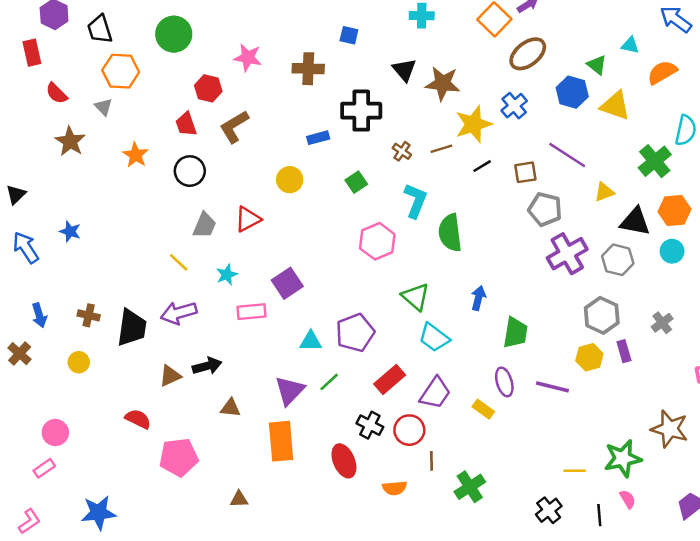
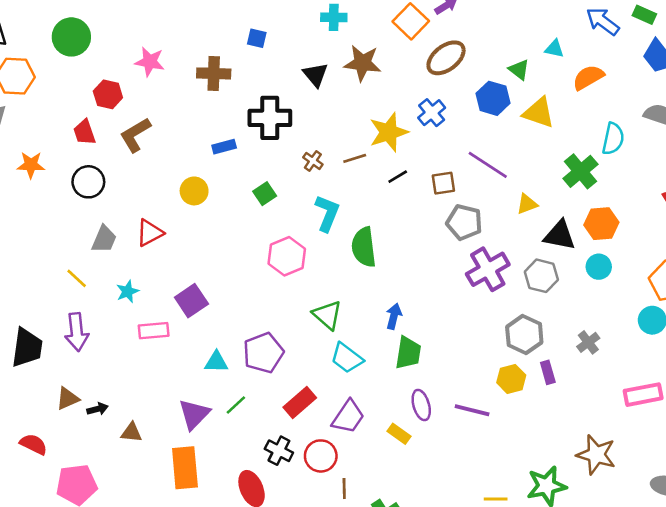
brown star: (443, 83) -> (362, 63), moved
orange star: (135, 155) -> (31, 165), turned -30
purple arrow: (179, 313) -> (77, 332), turned -80
green trapezoid: (515, 333) -> (408, 353), moved
black arrow: (207, 366) -> (97, 409), moved, size x0.7

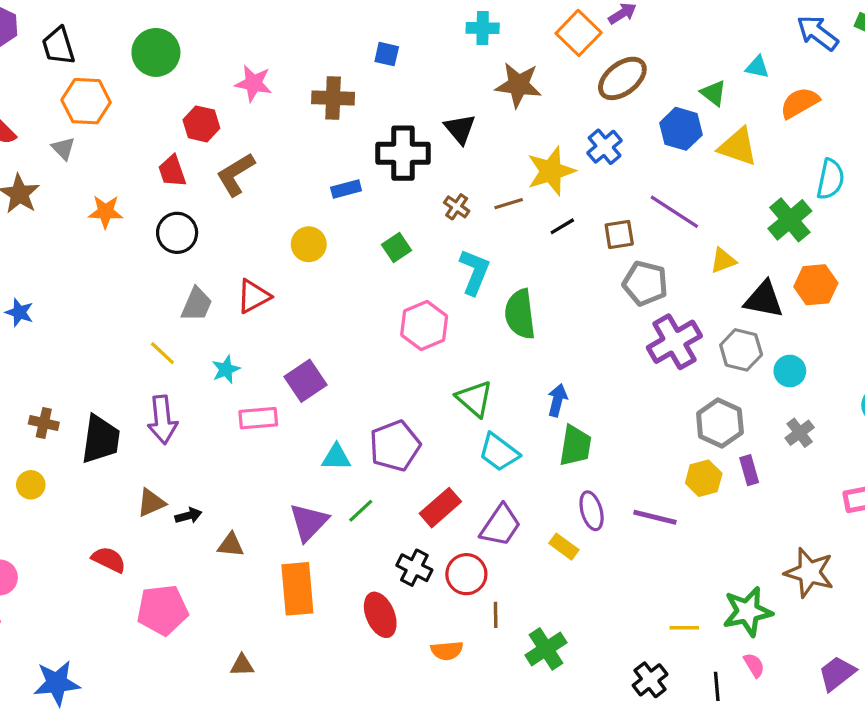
black triangle: (315, 75) -> (460, 129), moved
cyan circle: (599, 267) -> (790, 371), moved

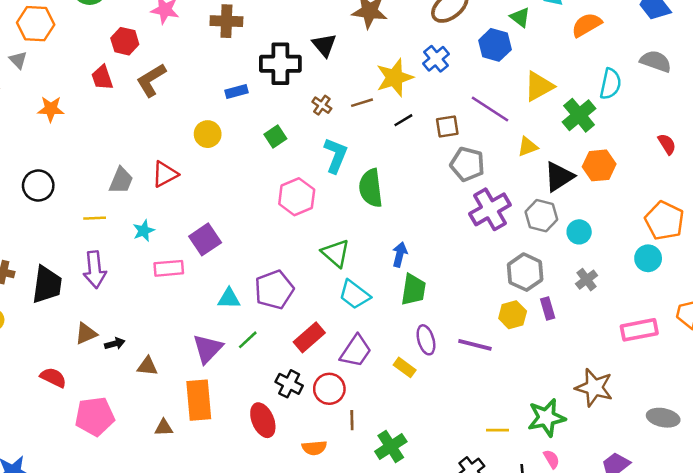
yellow triangle: (738, 147) -> (539, 86), moved, turned -48
black circle: (177, 233) -> (38, 186), moved
black triangle: (764, 299) -> (559, 177), turned -44
yellow line: (162, 353) -> (95, 218), turned -45
brown triangle: (242, 665) -> (164, 428), moved

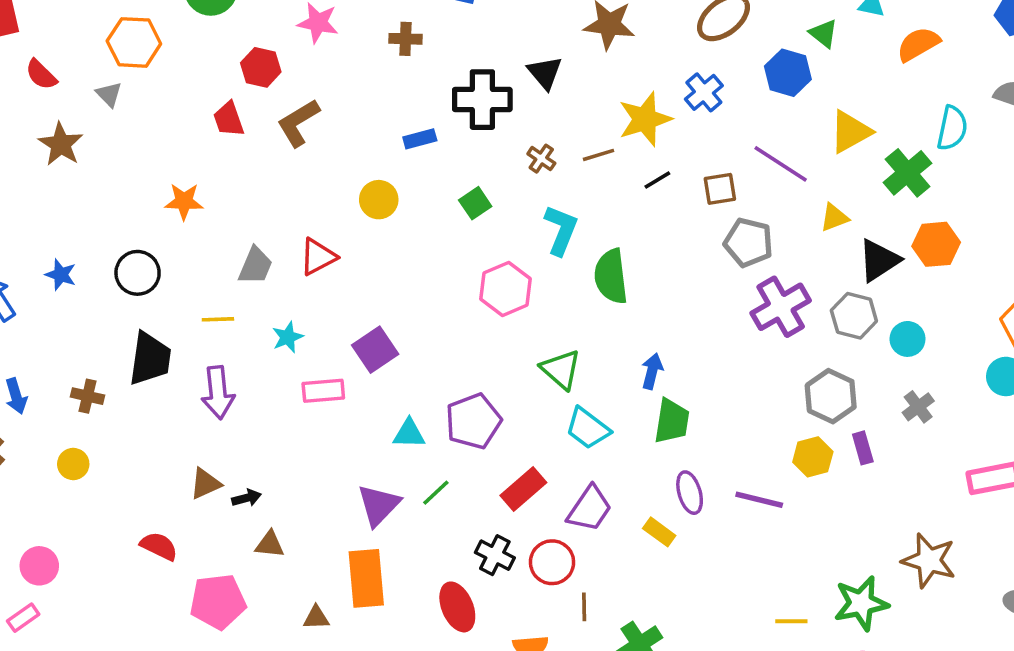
brown cross: (226, 21) -> (406, 39), size x0.7
orange star: (51, 109) -> (184, 201), moved
black trapezoid: (47, 285) -> (150, 359), moved
brown triangle: (147, 366) -> (270, 544), moved

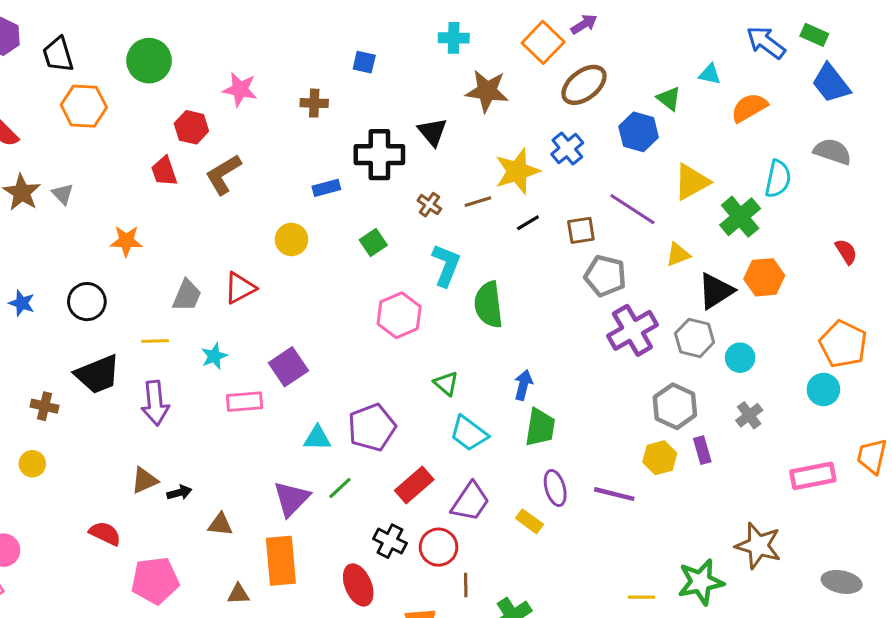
gray triangle: (109, 94) -> (63, 194), moved
black trapezoid: (150, 359) -> (97, 374), turned 60
green triangle: (561, 369) -> (446, 383), size x0.7
brown triangle: (270, 544) -> (220, 524), moved

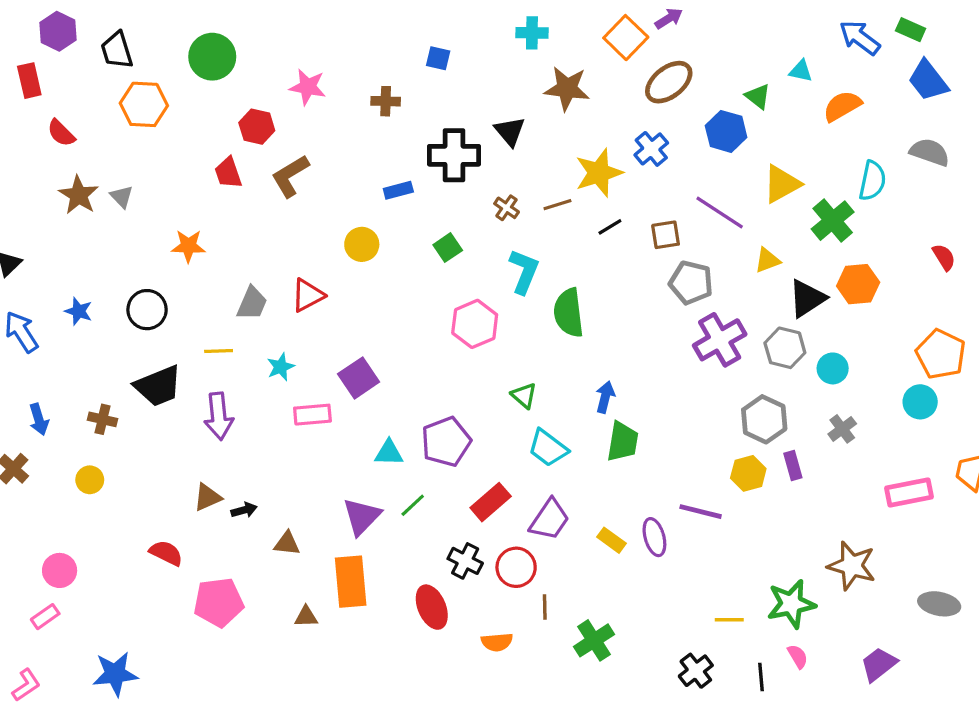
purple ellipse: (555, 488) -> (654, 537), moved

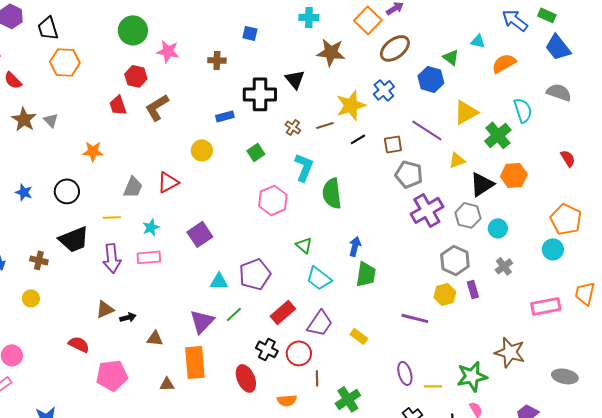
green circle: (212, 57) -> (133, 30), moved
cyan semicircle: (872, 181) -> (523, 110), turned -30
pink rectangle: (312, 415) -> (149, 257), moved
purple ellipse: (654, 537) -> (405, 373), moved

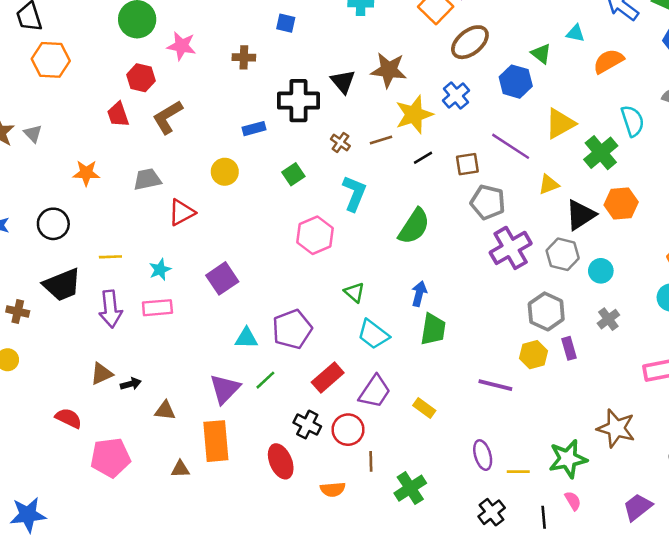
brown star: (331, 52) -> (389, 70), moved
gray trapezoid: (133, 187) -> (147, 179), moved, turned -125
green semicircle: (332, 193) -> (414, 226), moved, turned -140

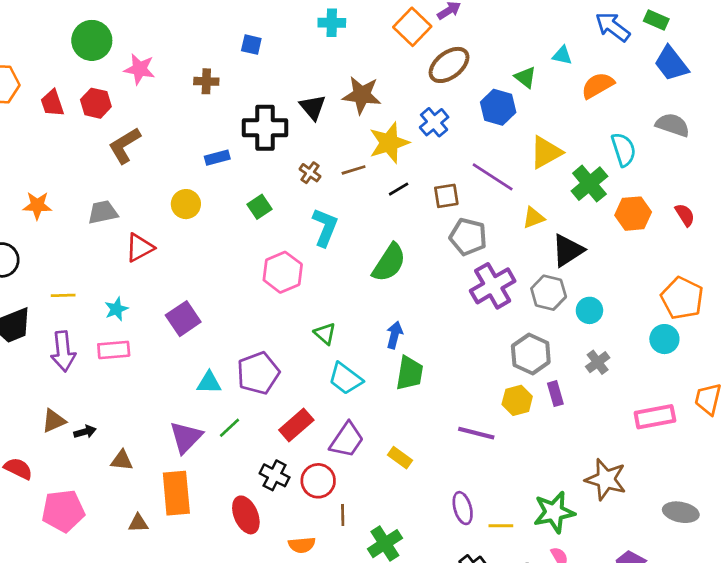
red trapezoid: (118, 115) -> (52, 103), moved
orange hexagon: (621, 203) -> (633, 214), moved

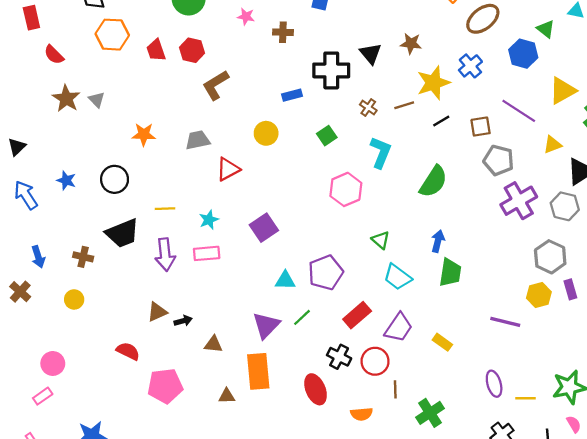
pink star: (140, 69) -> (246, 17), moved, size x0.7
brown star: (362, 95) -> (411, 43), size x0.7

